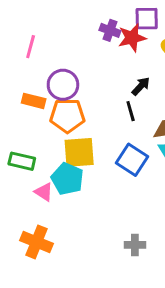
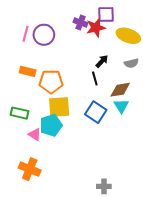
purple circle: (63, 85) -> (44, 35), moved
cyan pentagon: (67, 179) -> (51, 125), turned 30
gray cross: (135, 245) -> (104, 186), moved

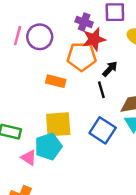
red star: (96, 28) -> (94, 39), moved
orange rectangle: (28, 71) -> (56, 81), moved
orange pentagon: (51, 82) -> (82, 57), moved

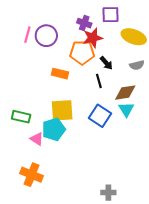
black arrow: (110, 69) -> (106, 63), turned 96

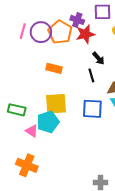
orange pentagon: (82, 53) -> (60, 32), moved, turned 30
blue square: (100, 116) -> (92, 109), turned -30

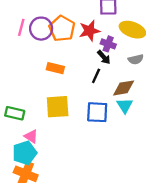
purple cross: (77, 20) -> (108, 44), moved
black line: (91, 75) -> (96, 76), turned 40
cyan pentagon: (48, 122) -> (25, 153), moved

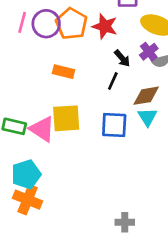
red star: (90, 31) -> (105, 26), turned 30
purple cross: (108, 44) -> (149, 52), moved, turned 32
pink triangle: (31, 136) -> (42, 129), moved, size x1.5

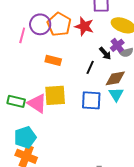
pink line: (22, 22) -> (22, 35), moved
black arrow: (122, 58) -> (105, 53), moved

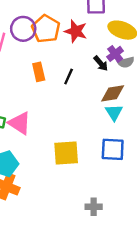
orange rectangle: (53, 60) -> (39, 72), turned 63
black line: (90, 67) -> (69, 77), moved
yellow square: (55, 95) -> (66, 153), moved
blue square: (91, 100) -> (113, 149), moved

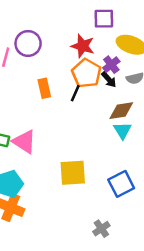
orange pentagon: (46, 29) -> (86, 73), moved
purple cross: (115, 54) -> (111, 65), moved
blue square: (113, 149) -> (121, 184), moved, turned -30
gray cross: (94, 207) -> (101, 229), turned -35

